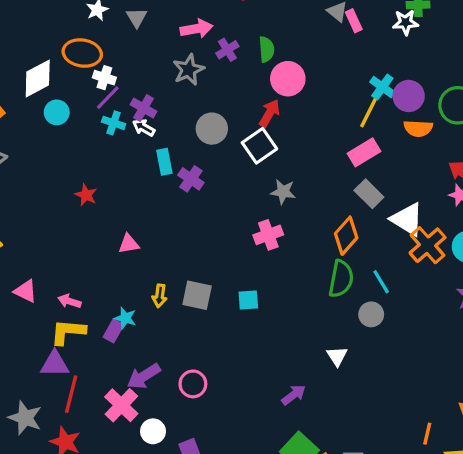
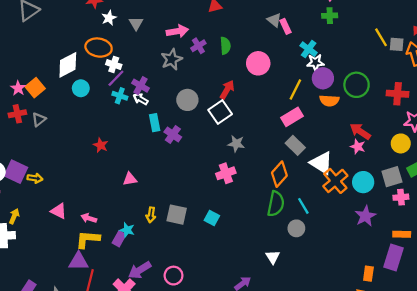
white star: (406, 22) -> (315, 63), moved
pink circle: (288, 79) -> (258, 63), moved
cyan cross: (382, 87) -> (309, 49), moved
cyan square: (248, 300) -> (212, 218), turned 32

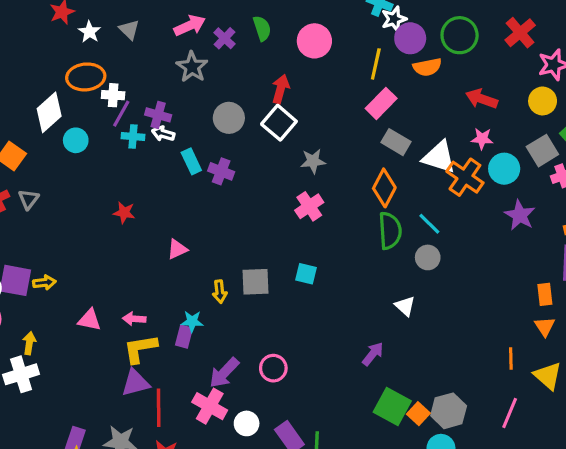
red cross: (398, 94) -> (520, 33), turned -30
pink star: (358, 147) -> (482, 139), moved

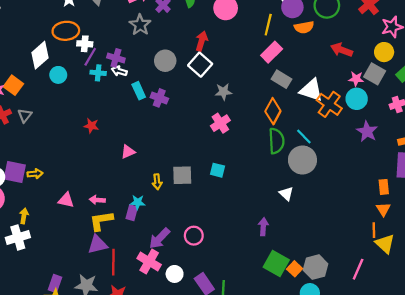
pink star: (482, 139) -> (356, 79), moved
gray square: (542, 151) -> (375, 74), moved, turned -30
gray circle: (428, 257) -> (302, 160), size x1.6
purple arrow: (373, 354) -> (263, 227), turned -35
orange line: (511, 358) -> (374, 230), moved

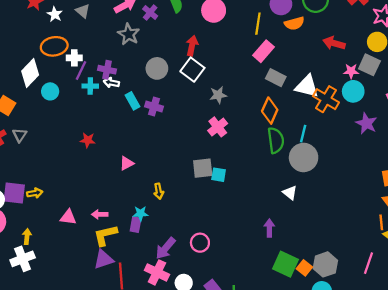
cyan line: (304, 136) -> (303, 134), turned 63
gray square: (182, 175) -> (203, 168), moved

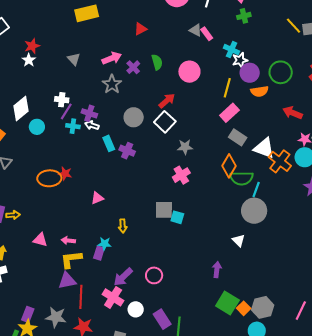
white star: (55, 14) -> (29, 60), moved
orange ellipse: (54, 46) -> (49, 178), moved
red arrow: (192, 46) -> (167, 101), turned 30
green semicircle: (276, 140) -> (242, 178), moved, turned 90

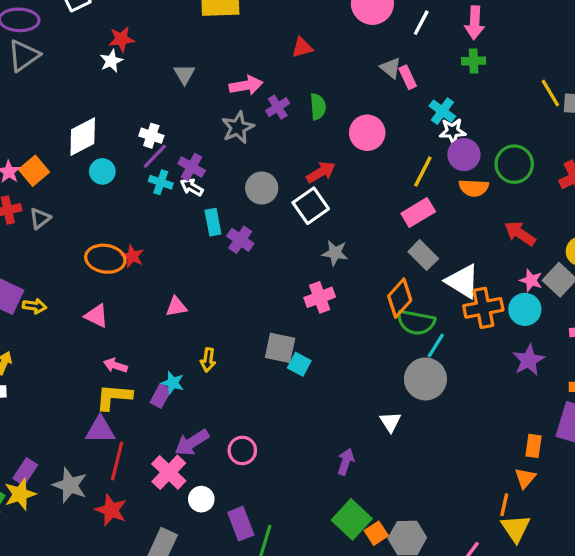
orange cross: (280, 161) -> (483, 308), turned 30
pink triangle: (40, 240) -> (96, 316), moved

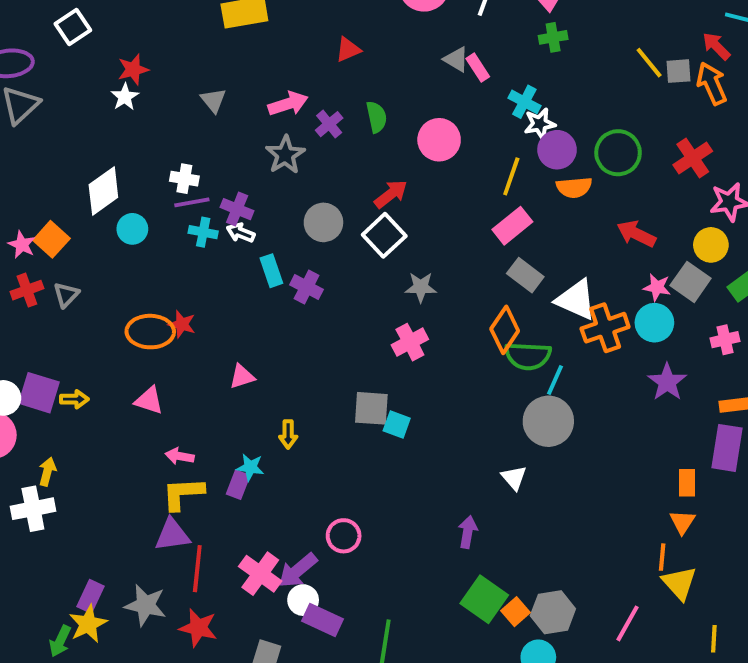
purple line: (155, 156) -> (192, 202), turned 44
purple arrow: (192, 443) -> (298, 570), moved
purple rectangle: (241, 524) -> (322, 620), moved, turned -36

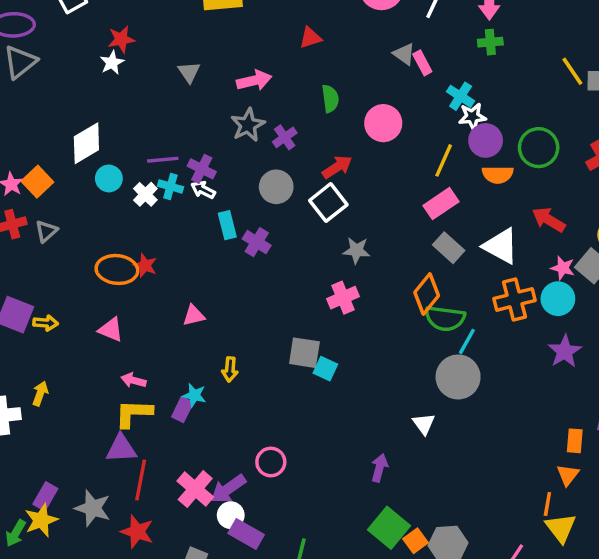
purple cross: (329, 124) -> (285, 137), moved
white cross: (184, 179) -> (145, 194), moved, turned 30
white triangle: (576, 300) -> (501, 246), moved
yellow arrow: (47, 472) -> (40, 393), moved

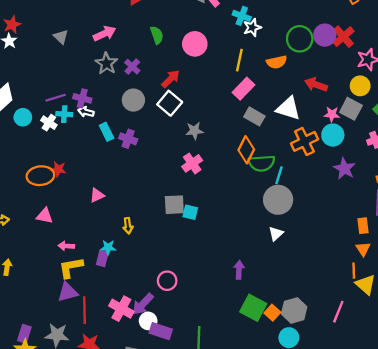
purple circle: (486, 140) -> (325, 35), moved
white triangle: (424, 424) -> (276, 234), moved, turned 35

